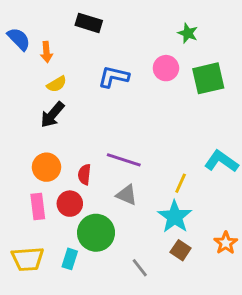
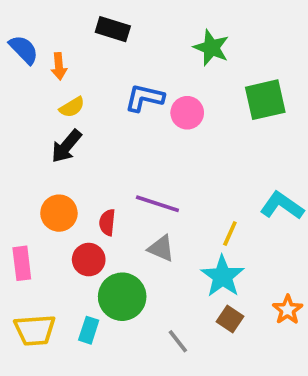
green star: (188, 33) -> (211, 48), moved, size x1.4
pink circle: (166, 68) -> (187, 113), moved
pink rectangle: (38, 207) -> (22, 263), moved

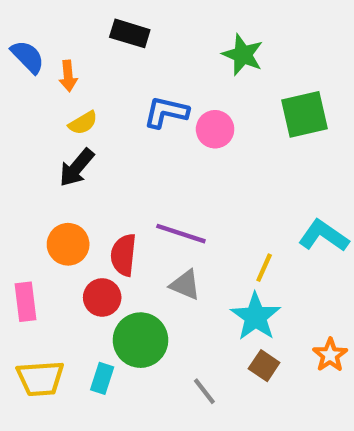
red semicircle: (107, 222) -> (123, 255), size x1.4

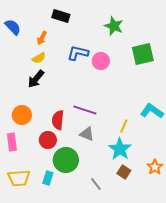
orange arrow: (68, 76) -> (42, 38), moved, turned 32
orange circle: (68, 244) -> (22, 115), moved

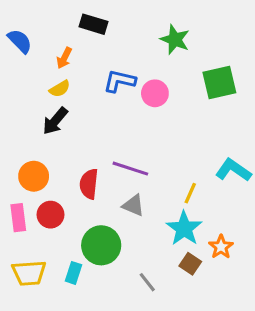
red circle: (48, 140) -> (51, 215), moved
orange star: (155, 167) -> (221, 247), moved

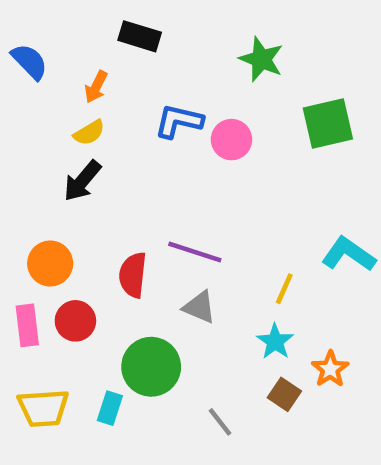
cyan star: (184, 228) -> (275, 342), size x0.7

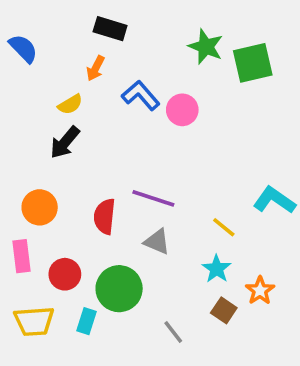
orange arrow: (96, 87) -> (96, 68), moved
blue L-shape: (179, 121) -> (141, 95), turned 36
green square: (328, 123) -> (253, 63), moved
yellow line: (284, 289) -> (224, 227), turned -75
red circle: (75, 321) -> (65, 274), moved

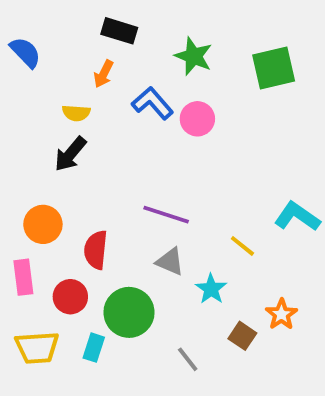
green star: (206, 47) -> (194, 56), moved
yellow semicircle: (70, 104) -> (76, 113), turned 35
red semicircle: (105, 216) -> (96, 250), moved
cyan star: (217, 269) -> (211, 289), moved

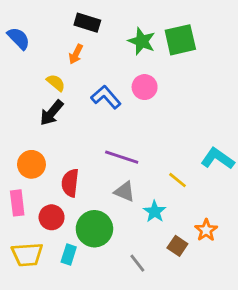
green square: (274, 68) -> (180, 40), moved
blue L-shape: (152, 103) -> (106, 97), moved
yellow semicircle: (76, 113) -> (56, 83), turned -144

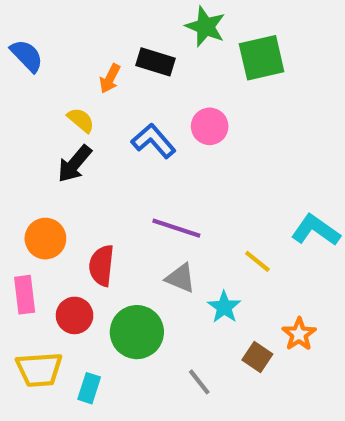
black rectangle: (87, 23) -> (156, 62), moved
green star: (142, 41) -> (205, 27), moved
cyan rectangle: (69, 254) -> (89, 388), moved

